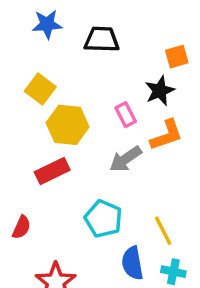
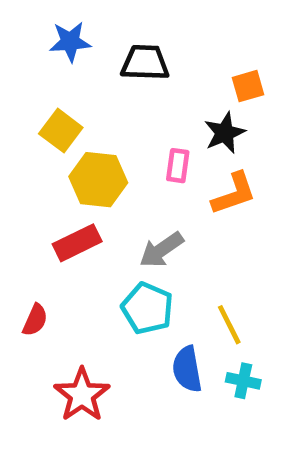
pink rectangle: (126, 115) -> (178, 166), turned 35
gray arrow: (126, 159) -> (161, 250), moved

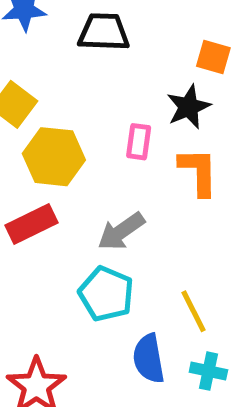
orange square: (248, 86) -> (213, 57), turned 32
orange L-shape: (234, 194) -> (198, 172), turned -72

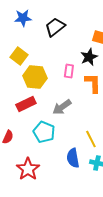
black trapezoid: (104, 32) -> (55, 27), turned -40
cyan pentagon: (106, 294) -> (44, 132), moved

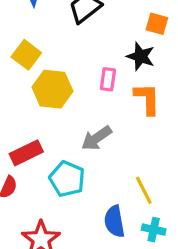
black star: (89, 57) -> (141, 56), turned -30
red rectangle: (26, 104) -> (26, 153), moved

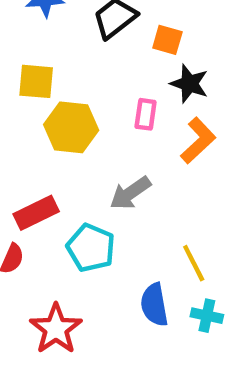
orange square: (157, 24) -> (167, 40), moved
yellow square: (26, 55) -> (36, 81), turned -32
orange L-shape: (147, 99) -> (198, 141), turned 48

